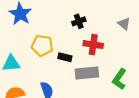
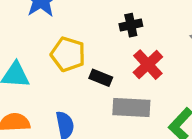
red cross: (93, 45) -> (148, 65), turned 30

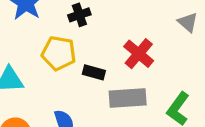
black cross: (131, 25) -> (79, 15), moved

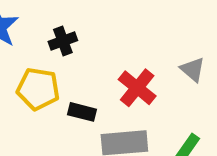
gray triangle: (188, 22) -> (193, 69), moved

